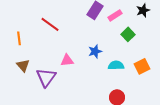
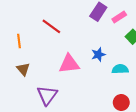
pink triangle: (67, 60) -> (69, 64), size x1.5
purple triangle: (46, 77) -> (47, 95), moved

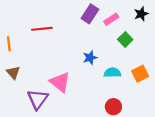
red line: (51, 26) -> (42, 29), turned -42
pink triangle: (69, 64) -> (60, 82), moved, turned 45

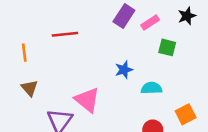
green square: (125, 39) -> (167, 47), turned -32
orange square: (140, 74) -> (186, 114), moved

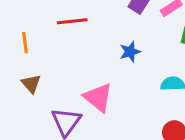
blue star: (124, 70) -> (130, 52), moved

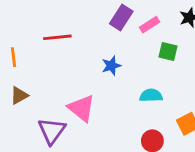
brown triangle: (31, 84) -> (19, 95), turned 42

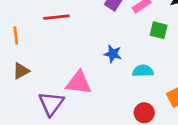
blue star: (111, 66) -> (113, 54), moved, turned 30
pink triangle: (82, 108) -> (79, 83), turned -32

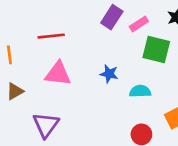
green square: (159, 30) -> (156, 50), size x1.5
pink triangle: (79, 83) -> (58, 74), moved

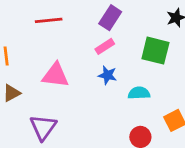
pink rectangle: (139, 24) -> (105, 46), moved
red line: (51, 36) -> (49, 20), moved

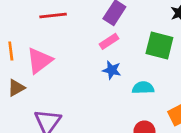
pink triangle: (55, 75) -> (39, 61), moved, turned -44

